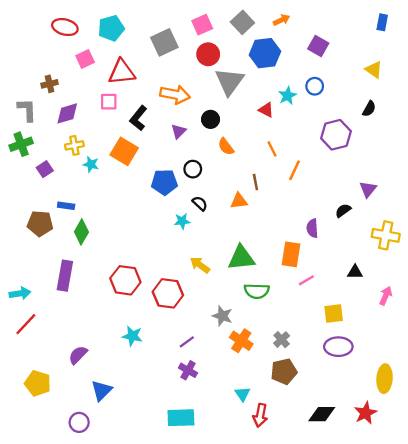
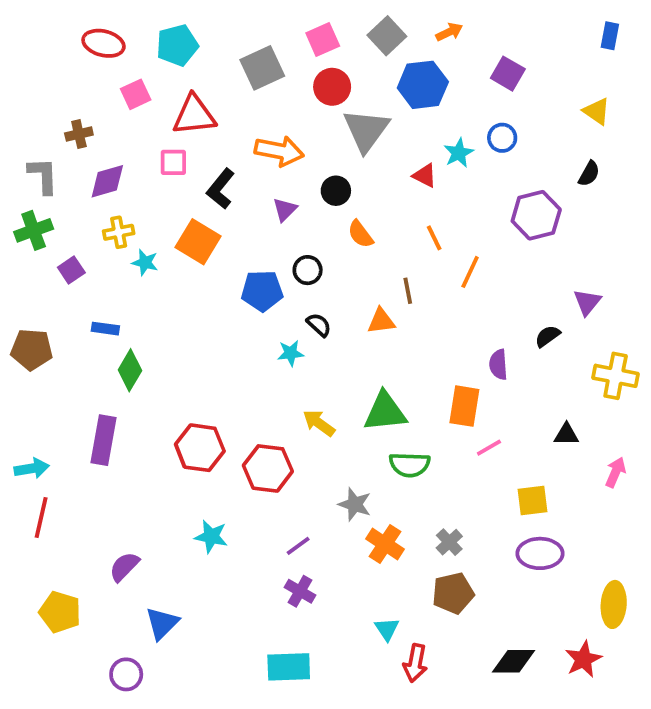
brown pentagon: (40, 224) -> (32, 349), moved
red line: (26, 324) -> (41, 518), turned -30

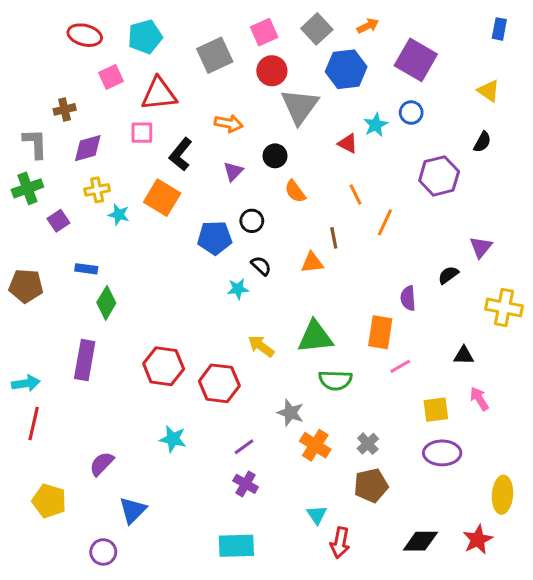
purple square: (508, 74) -> (416, 60), size x1.5
orange arrow: (279, 151) -> (229, 123), size x0.7
pink arrow: (616, 472) -> (479, 399), moved, turned -55

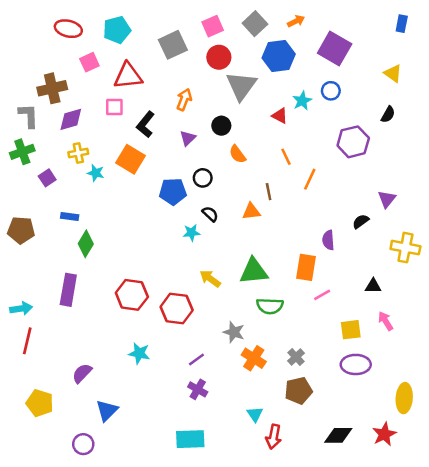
brown cross: (65, 109) -> (52, 88), size x1.6
orange arrow: (229, 123) -> (184, 100), turned -80

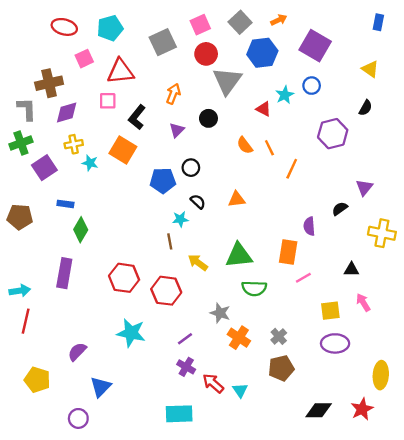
orange semicircle: (238, 154) -> (245, 145), moved
purple square: (47, 178) -> (44, 168), size x1.5
brown line: (269, 192) -> (170, 241), moved
cyan star: (139, 353) -> (131, 333), size x1.4
red arrow: (274, 437) -> (213, 383), moved, turned 120

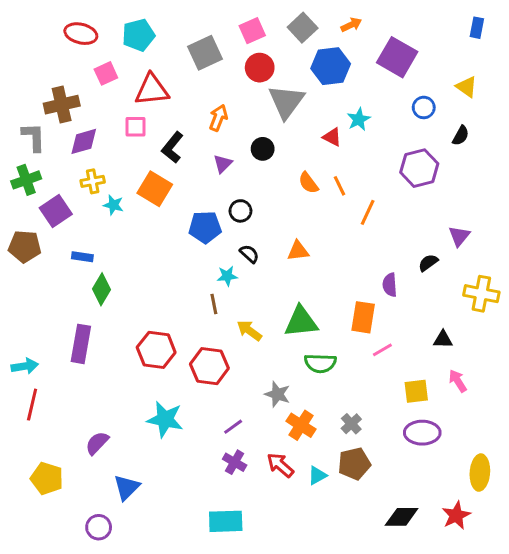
blue circle: (312, 86) -> (424, 107), moved
brown pentagon: (20, 217) -> (25, 246), moved
red arrow: (213, 383) -> (280, 465), moved
cyan triangle: (240, 390) -> (317, 475), moved, turned 35

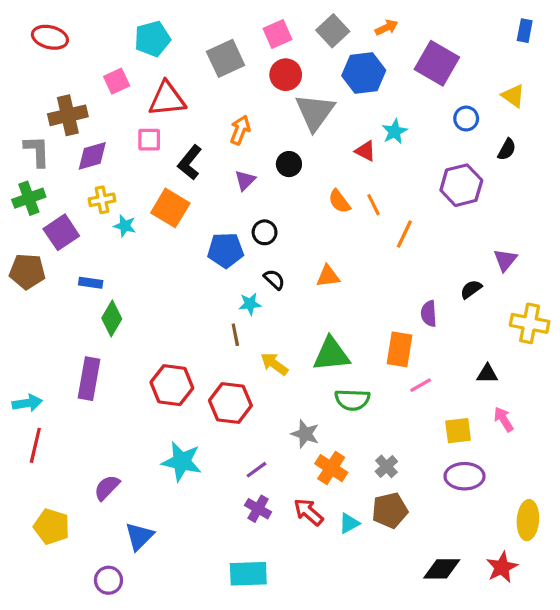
red ellipse: (81, 34) -> (50, 37), moved

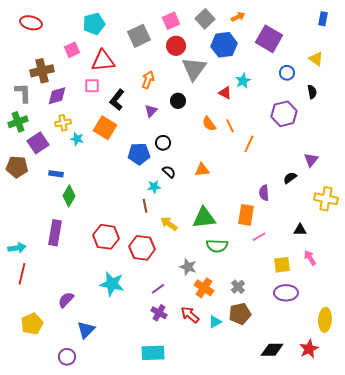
black semicircle: (507, 149) -> (312, 92), turned -40
yellow pentagon: (52, 527) -> (32, 324), turned 30

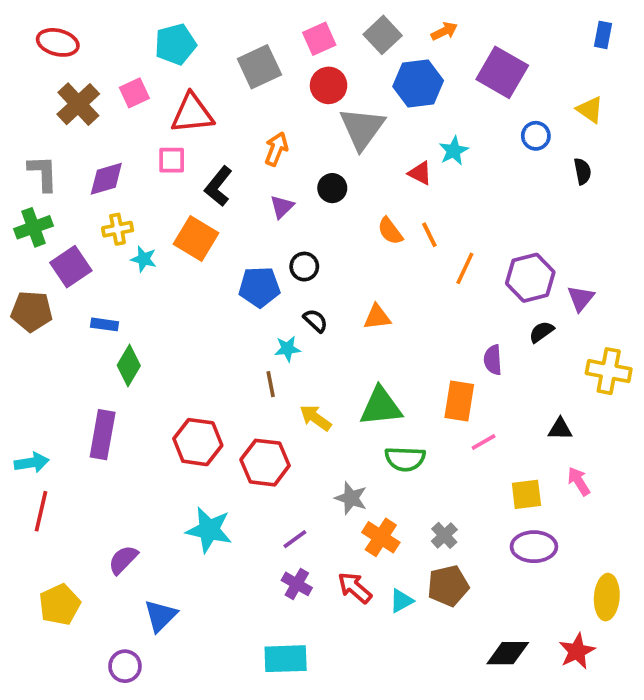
brown cross: (42, 71) -> (78, 104), moved, turned -30
purple hexagon: (284, 114) -> (530, 278), moved

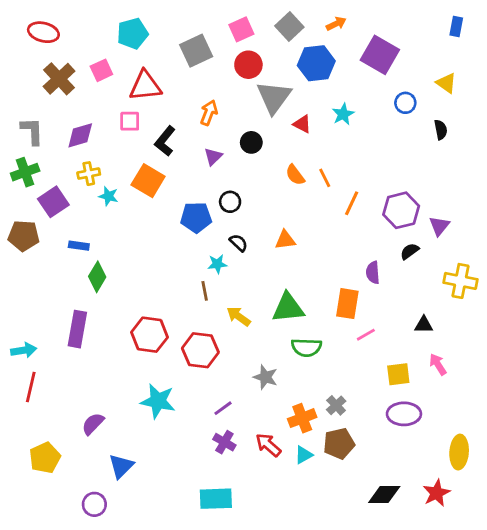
red triangle: (420, 173) -> (302, 124), moved
orange cross: (381, 537) -> (302, 418), moved, turned 36

